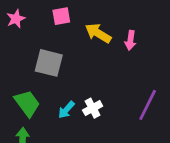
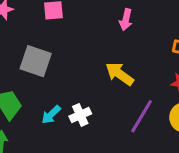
yellow arrow: (98, 33) -> (120, 74), moved
pink arrow: (130, 40) -> (126, 20), moved

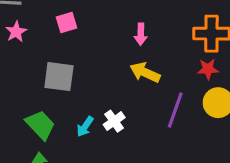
pink arrow: (126, 20) -> (141, 34), moved

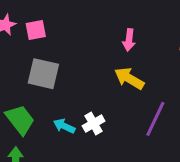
pink square: (67, 23) -> (36, 30), moved
cyan arrow: (85, 127) -> (64, 126), turned 75

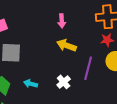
white cross: (94, 124) -> (64, 82), moved

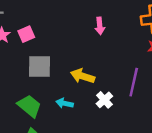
yellow arrow: (67, 45) -> (83, 76), moved

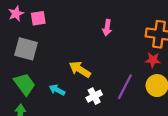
gray square: (40, 66) -> (26, 49), moved

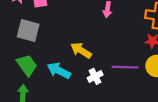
purple line: (125, 87) -> (125, 67), turned 65
cyan arrow: (57, 90) -> (59, 71), size x1.5

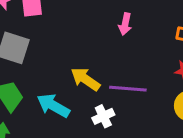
purple line: (125, 67) -> (128, 89), moved

